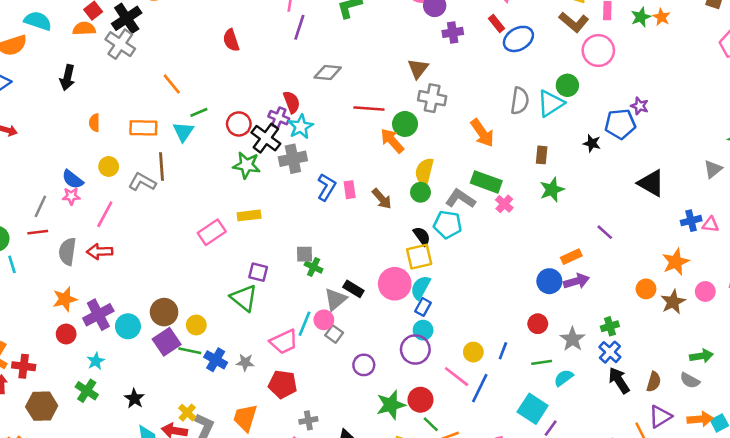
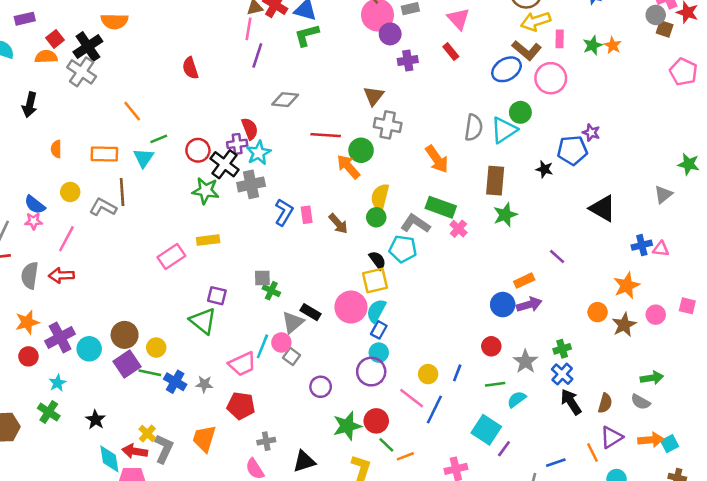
blue ellipse: (518, 39) -> (506, 69), moved
purple cross: (279, 118) -> (237, 144), turned -30
brown rectangle: (542, 155) -> (495, 181), size x1.6

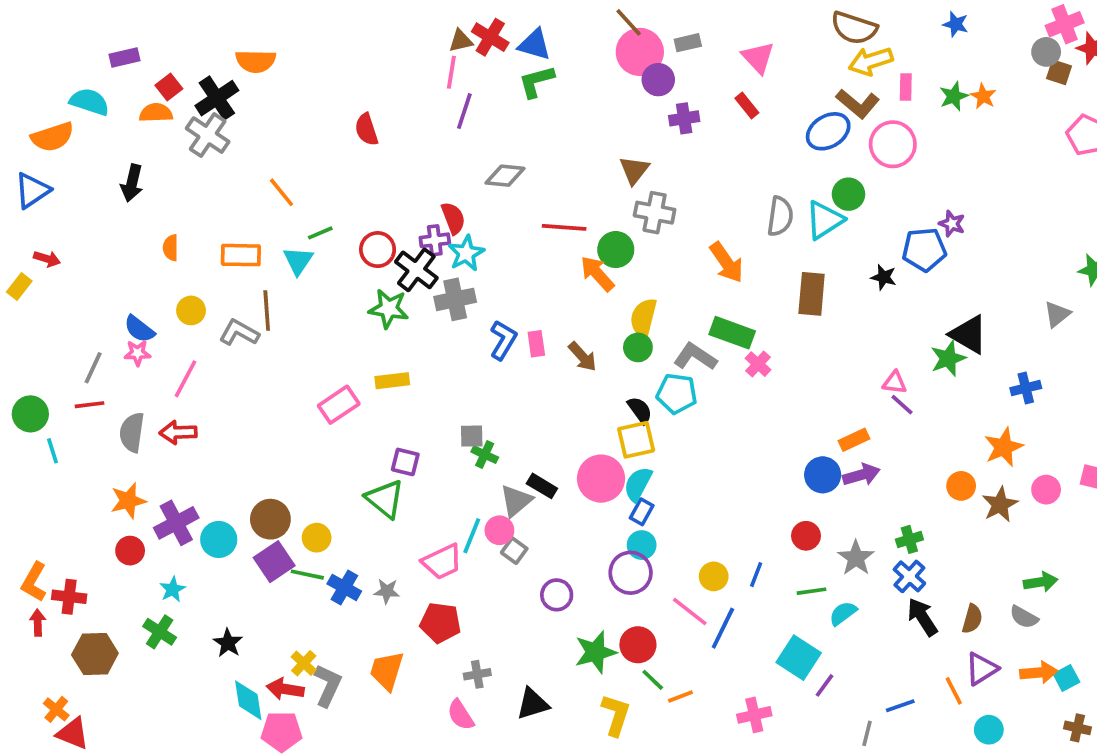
green star: (505, 215) -> (948, 358), moved
pink triangle: (661, 249) -> (895, 383), moved

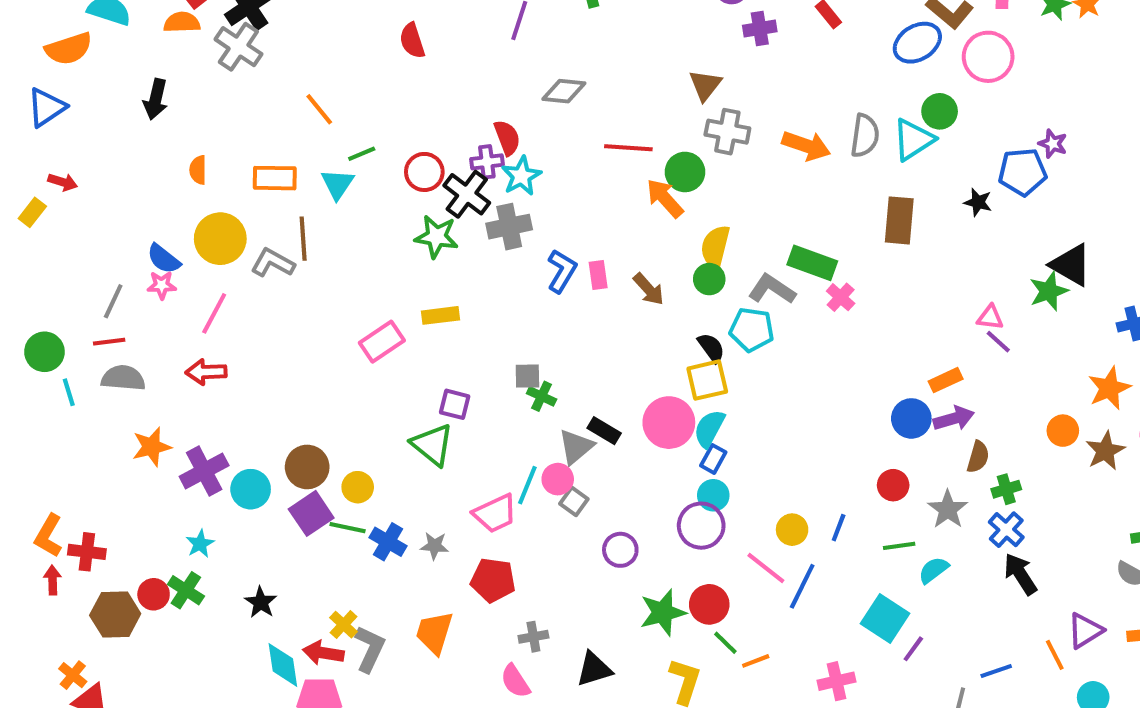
orange arrow: (727, 262) -> (806, 146), moved, turned -36
yellow circle: (191, 310) -> (220, 239), size x1.6
gray semicircle: (132, 432) -> (123, 378), moved, turned 87
red circle: (130, 551) -> (154, 594), moved
brown semicircle: (972, 619) -> (978, 457), moved

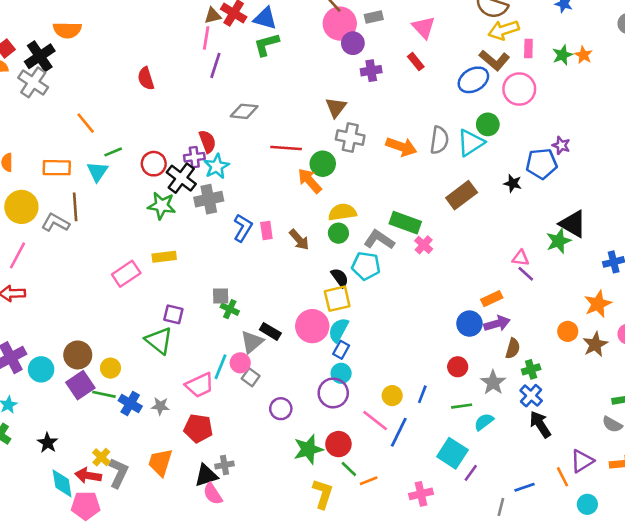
brown rectangle: (899, 220) -> (462, 195), turned 48
yellow semicircle: (715, 247) -> (342, 212), turned 68
black triangle: (594, 669) -> (206, 476), moved

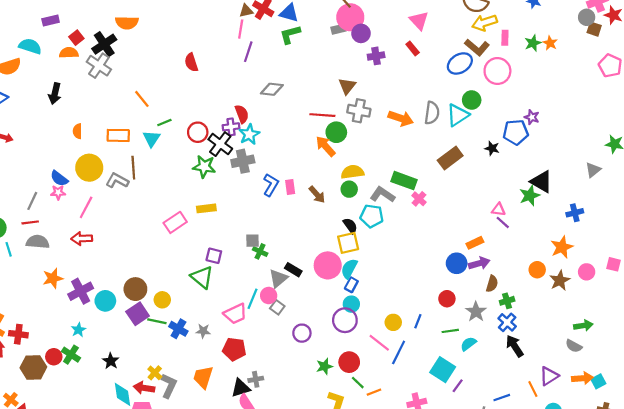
gray rectangle: (374, 17) -> (338, 29), moved
red line: (286, 148) -> (322, 115), moved
green star: (308, 449) -> (324, 366), size x0.7

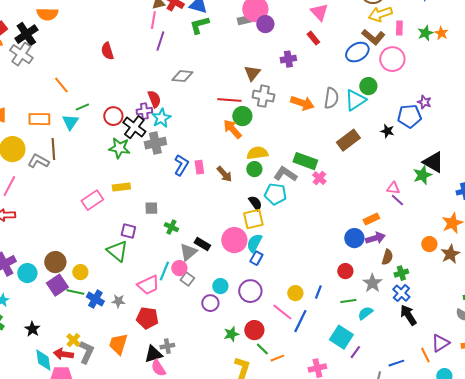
purple cross: (376, 56) -> (288, 59), moved
gray square: (253, 241) -> (151, 208), moved
cyan circle: (351, 304) -> (220, 286), moved

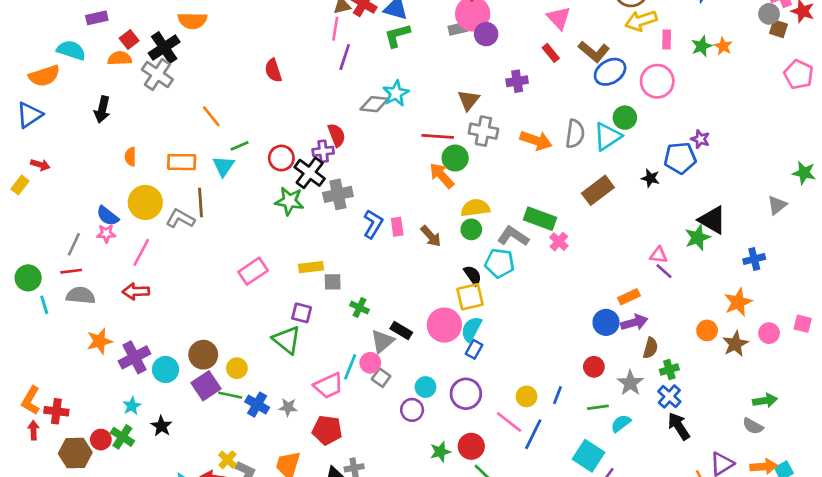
brown L-shape: (373, 37) -> (594, 52), moved
cyan star: (161, 118) -> (396, 93), moved
yellow rectangle: (121, 187) -> (311, 267), moved
black star: (32, 329) -> (161, 426), moved

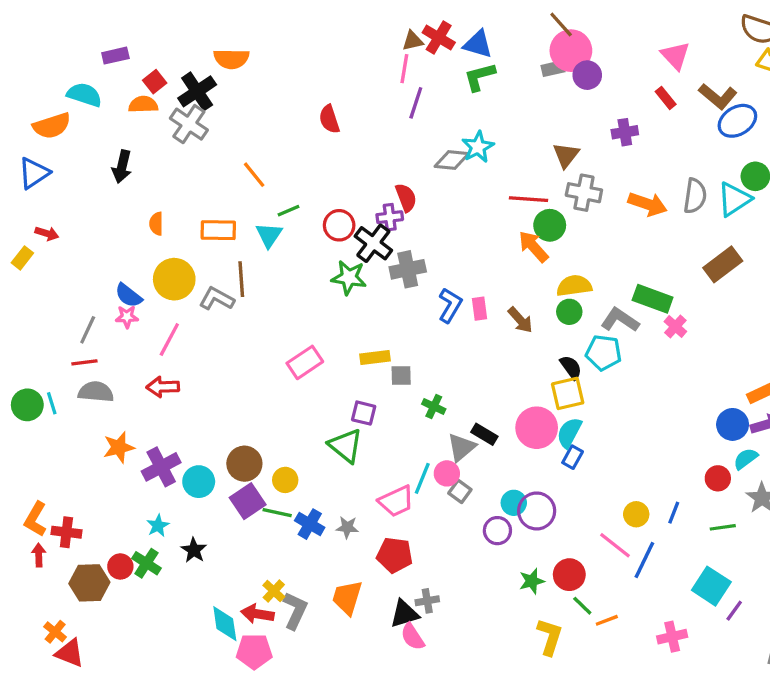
green circle: (28, 278) -> (27, 405), moved
purple circle: (466, 394) -> (537, 511), moved
cyan semicircle: (621, 423) -> (746, 459), moved

